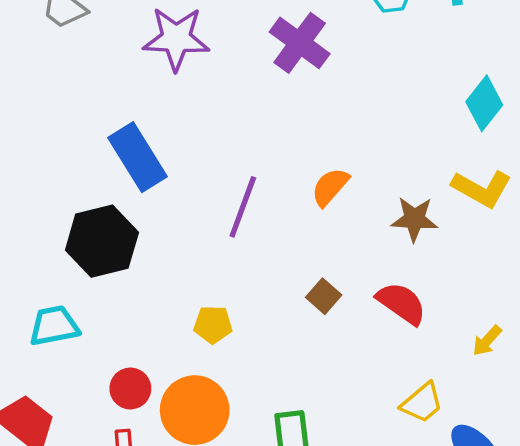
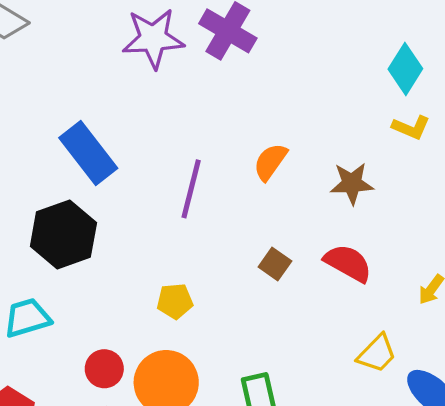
purple star: (176, 39) -> (153, 38), moved
yellow L-shape: (482, 188) -> (411, 127), moved, size x0.7

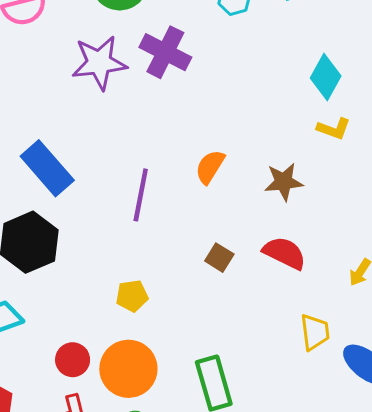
yellow trapezoid: (377, 354) -> (315, 332), turned -48

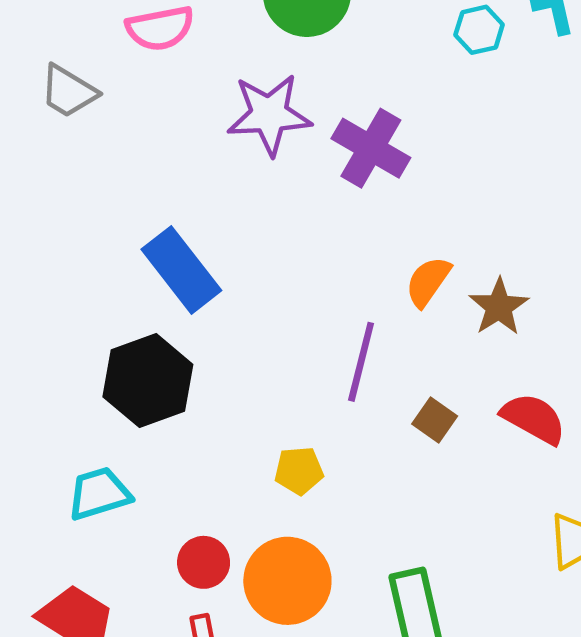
purple cross: (165, 52) -> (371, 148), moved
brown star: (284, 182) -> (499, 307), moved, turned -30
purple line: (141, 195) -> (361, 362), moved

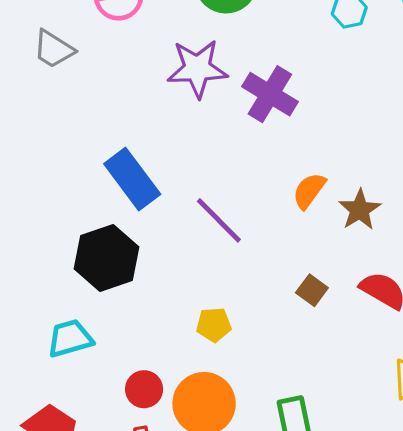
purple line: (361, 362) -> (219, 220), moved, turned -60

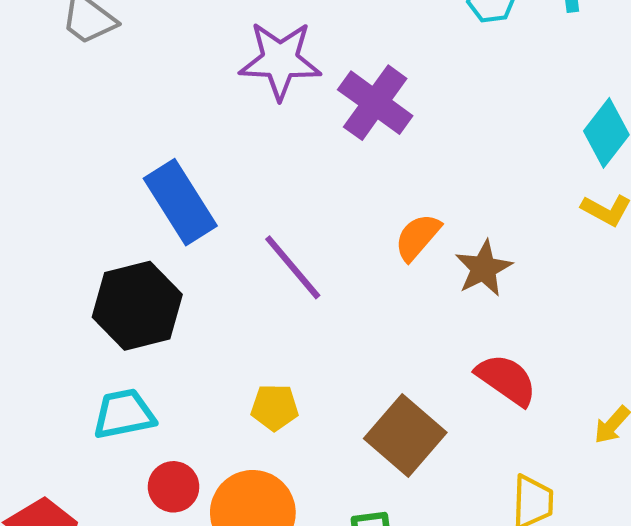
brown square: (312, 290) -> (405, 435), moved, size x1.8
cyan trapezoid: (70, 338) -> (124, 414), moved

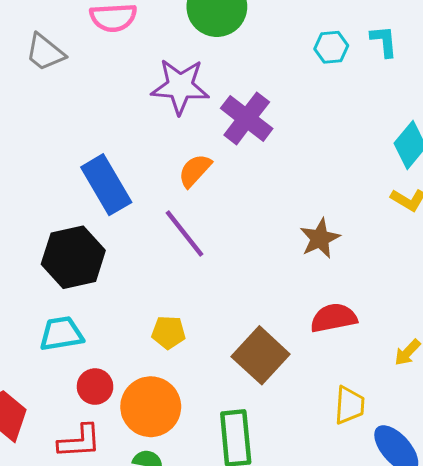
orange semicircle: (418, 237) -> (195, 171), moved
red semicircle: (506, 380) -> (334, 318), turned -48

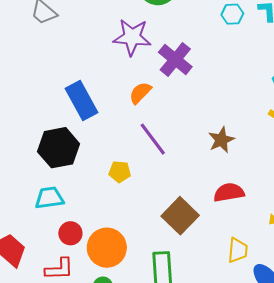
purple line: (185, 233) -> (153, 139), moved
yellow pentagon: (168, 332) -> (120, 172), moved

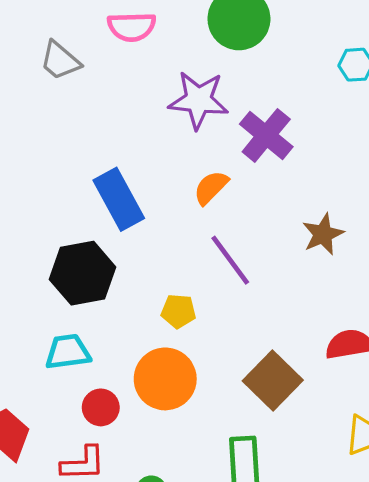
brown star: (221, 140) -> (323, 234), moved
orange circle: (107, 248) -> (165, 379), moved

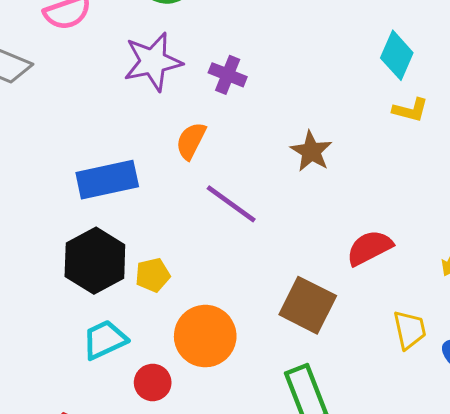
purple cross: (266, 135) -> (228, 75), size x0.7
blue rectangle: (119, 199) -> (107, 180), turned -56
yellow pentagon: (178, 311) -> (153, 275), moved

